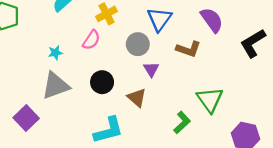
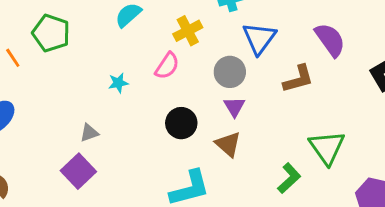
brown L-shape: (188, 49) -> (298, 79), turned -35
purple triangle: (151, 69) -> (234, 107), moved
gray triangle: (56, 86) -> (89, 133), moved, size x0.5

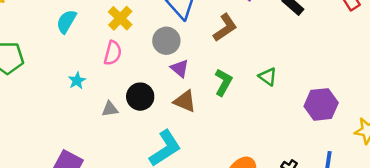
gray triangle: (89, 133) -> (110, 109), moved, turned 30
green triangle: (327, 147) -> (268, 77), size x0.6
green L-shape: (289, 178) -> (223, 82), moved

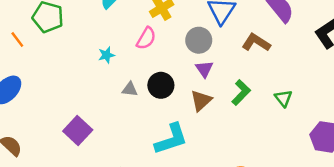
brown L-shape: (225, 28) -> (256, 43), turned -128
brown triangle: (185, 101) -> (201, 101), turned 40

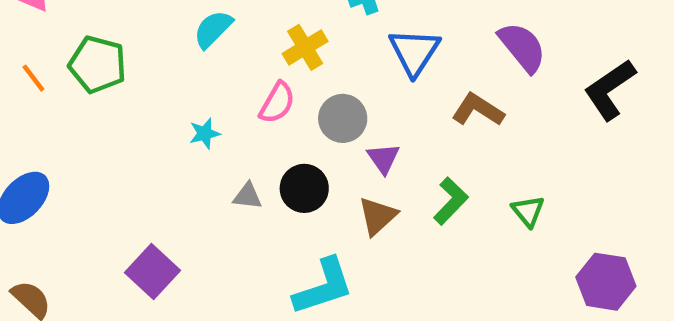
orange line: (17, 40) -> (33, 78), moved
gray circle: (199, 40) -> (343, 118), moved

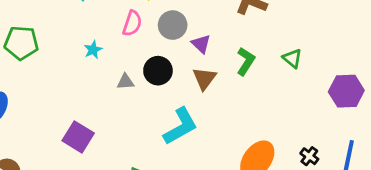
green pentagon: (97, 64) -> (21, 43), moved

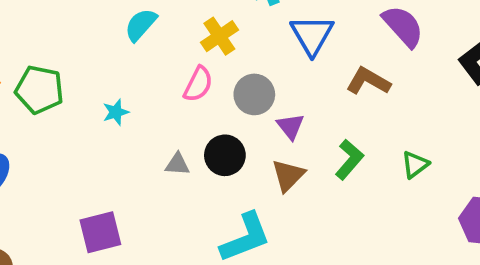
cyan star: (93, 50) -> (116, 112), moved
green triangle: (292, 58) -> (415, 165), turned 35
purple square: (78, 137) -> (100, 232), turned 36

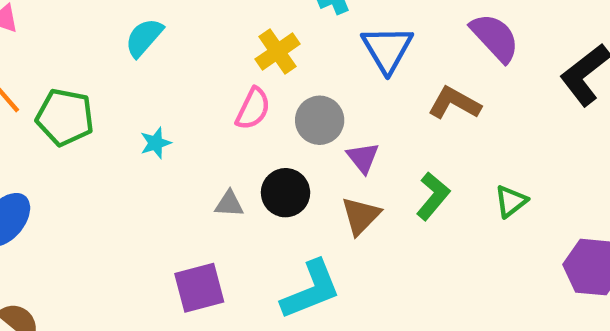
cyan semicircle: (141, 25) -> (144, 38), moved
purple square: (100, 232) -> (199, 288), moved

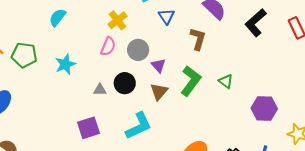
blue triangle: (387, 49) -> (166, 16), size x0.7
brown L-shape: (454, 103) -> (198, 39), turned 80
cyan star: (156, 143) -> (65, 64), size x1.5
green L-shape: (433, 196) -> (191, 81), size x1.4
green triangle: (511, 201) -> (226, 81), turned -42

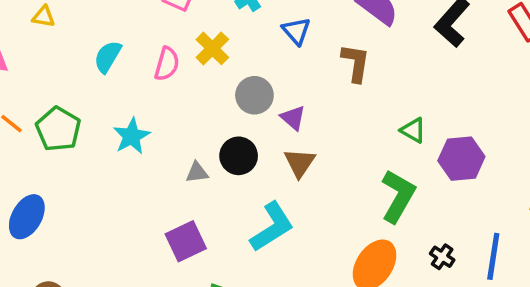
pink semicircle: (108, 46) -> (167, 64), moved
green pentagon: (24, 55) -> (58, 129), turned 30
green L-shape: (191, 81) -> (398, 196), moved
purple hexagon: (264, 108) -> (461, 159), moved

